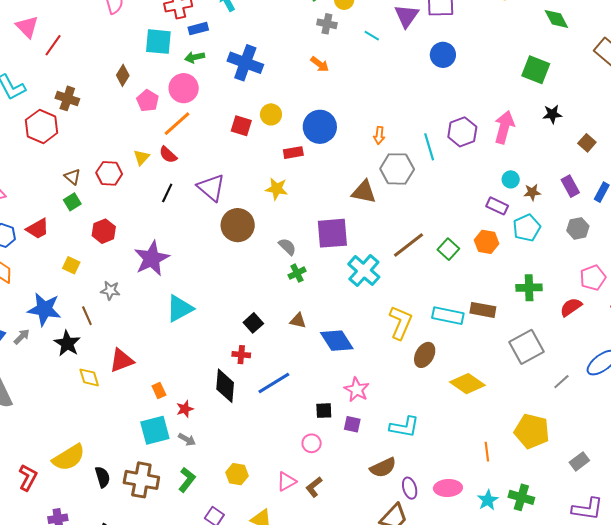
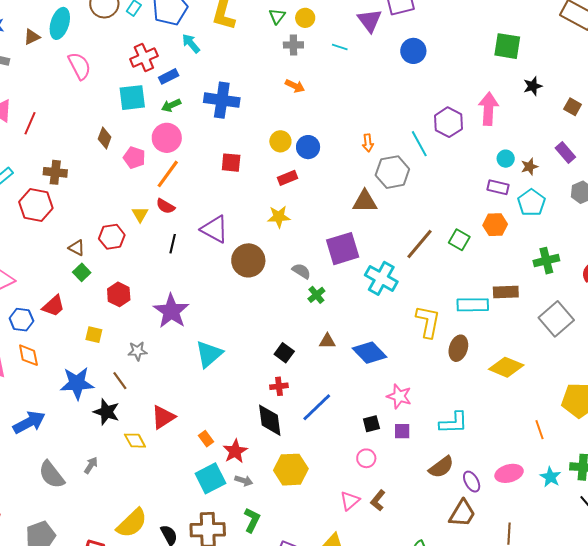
yellow circle: (271, 114) -> (280, 141), moved
blue circle: (320, 127) -> (308, 147), size x0.7
gray arrow: (22, 337) -> (91, 465), moved
red star: (185, 409) -> (235, 451), size x1.4
yellow hexagon: (237, 474) -> (291, 470), moved, size x1.5

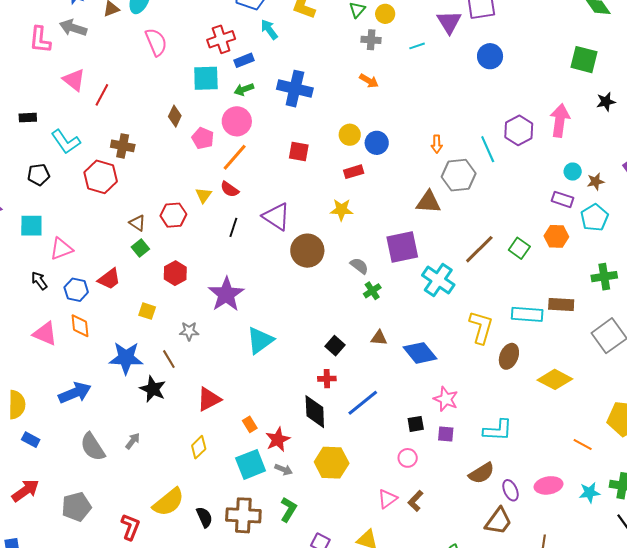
cyan line: (340, 47) -> (417, 46), turned -42
orange line: (539, 430) -> (583, 445), turned -48
yellow diamond: (135, 441) -> (199, 447), moved, turned 70
cyan star: (550, 477) -> (589, 493), turned 30

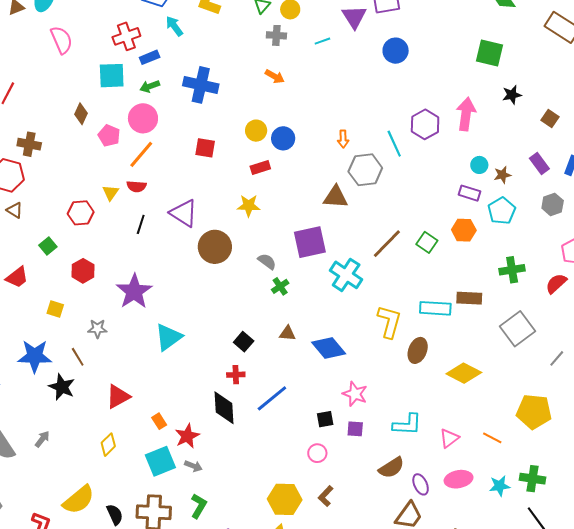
red semicircle: (230, 189) -> (136, 186), turned -30
brown triangle: (137, 223) -> (15, 210), moved
yellow hexagon: (332, 463) -> (285, 499), moved
pink triangle: (387, 499) -> (449, 438), moved

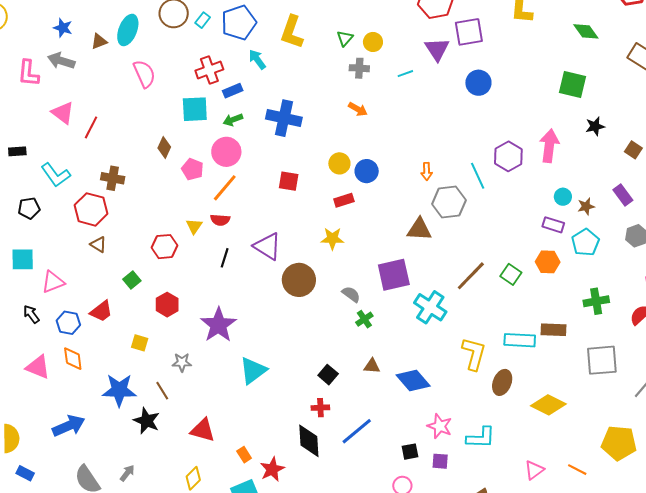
gray square: (517, 329) -> (602, 360), turned 32
red triangle: (118, 397) -> (203, 430), turned 44
cyan L-shape: (407, 425) -> (481, 438), moved

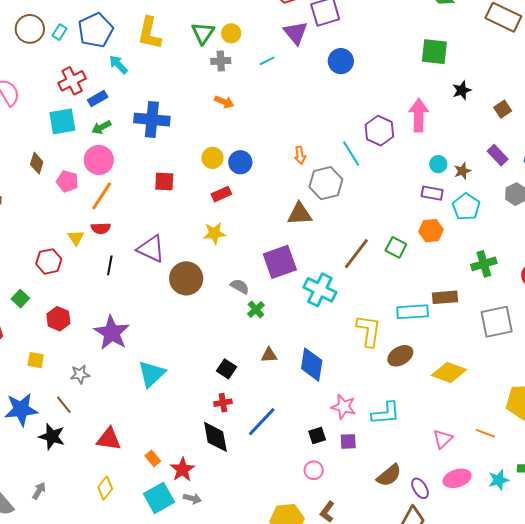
green triangle: (345, 38) -> (203, 33), size x1.4
brown square: (633, 150) -> (503, 109), turned 30
blue diamond: (413, 381) -> (312, 365), turned 56
brown ellipse: (502, 382) -> (400, 356), turned 45

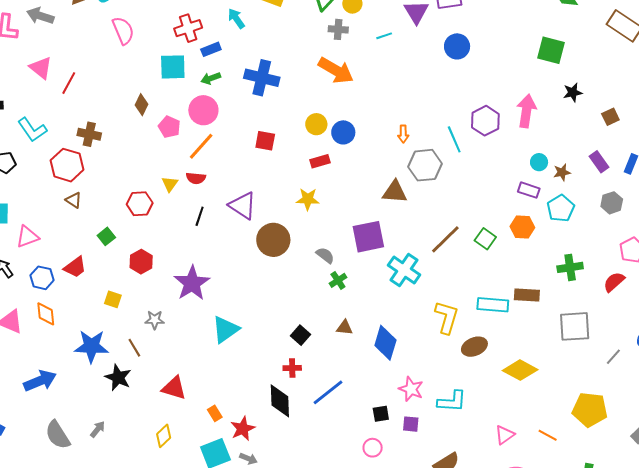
orange arrow: (224, 102) -> (336, 70), size x1.8

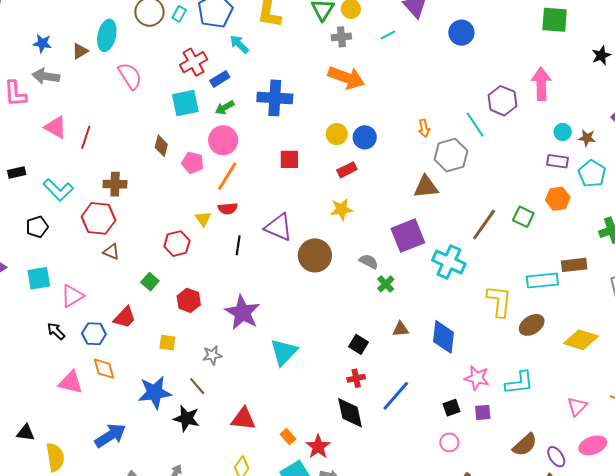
black star: (573, 92) -> (601, 55), moved
brown star: (562, 172) -> (587, 138), turned 30

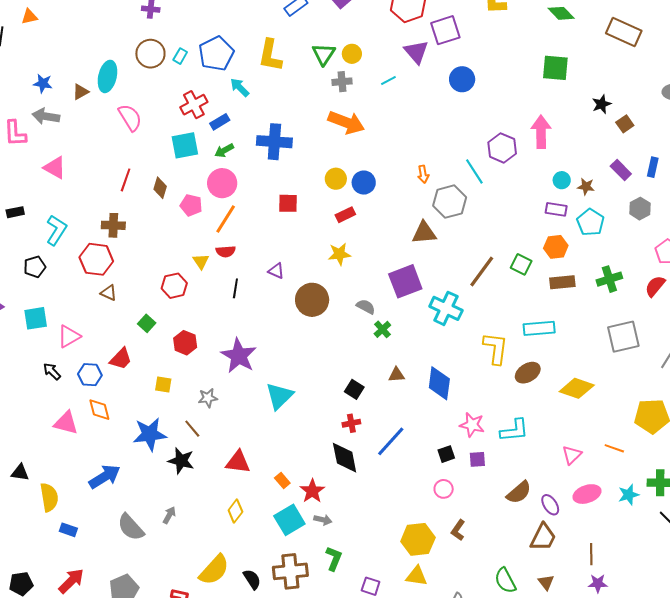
red line: (86, 137) -> (126, 180), moved
cyan L-shape: (58, 190) -> (56, 230), turned -104
purple triangle: (279, 227) -> (276, 271), size x0.6
brown rectangle: (574, 265) -> (562, 282), moved

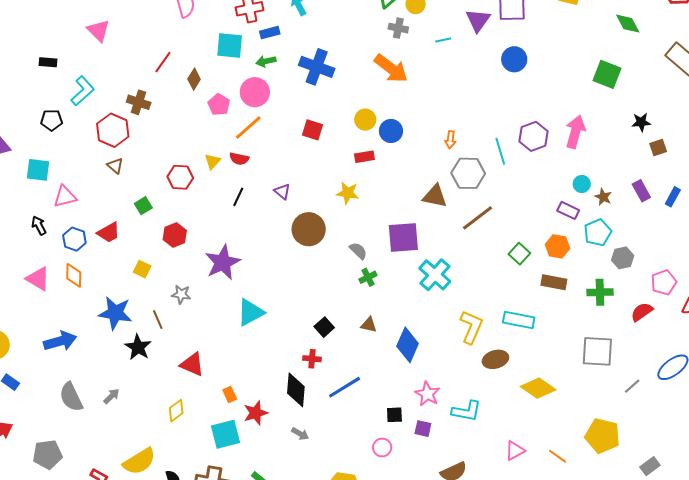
gray hexagon: (640, 209) -> (623, 258), moved
brown line: (482, 272) -> (478, 218), moved
gray arrow: (323, 520) -> (300, 434), moved

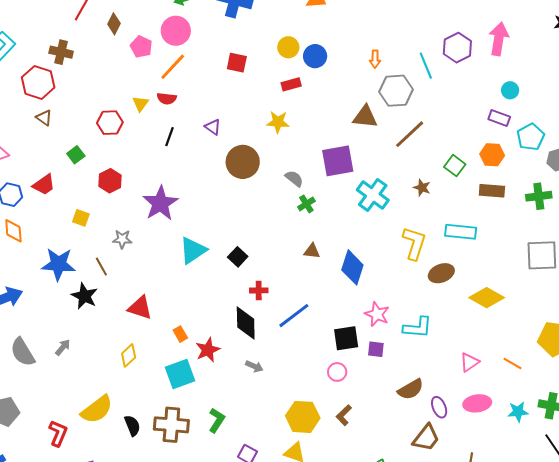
brown star: (603, 197) -> (422, 188), moved
black square: (324, 327) -> (238, 257), moved
black square: (394, 415) -> (346, 338), size x1.5

